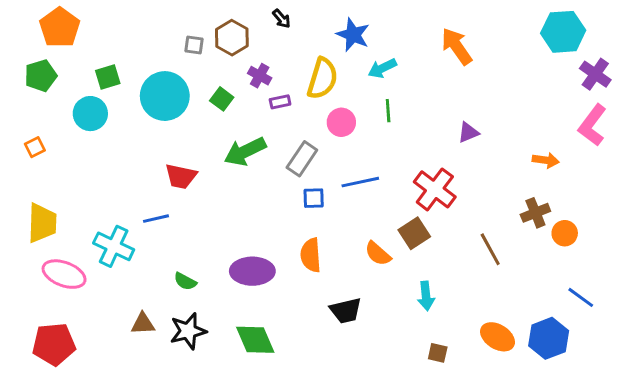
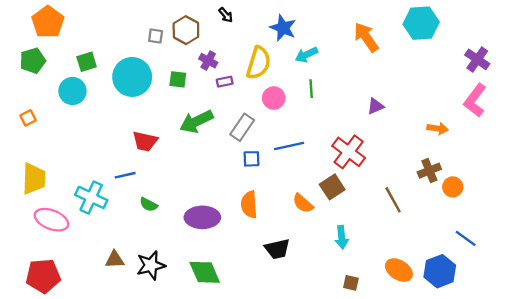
cyan hexagon: (563, 32) -> (421, 23), moved
green square: (222, 99) -> (178, 79), turned -30
green semicircle: (185, 281) -> (149, 204), moved

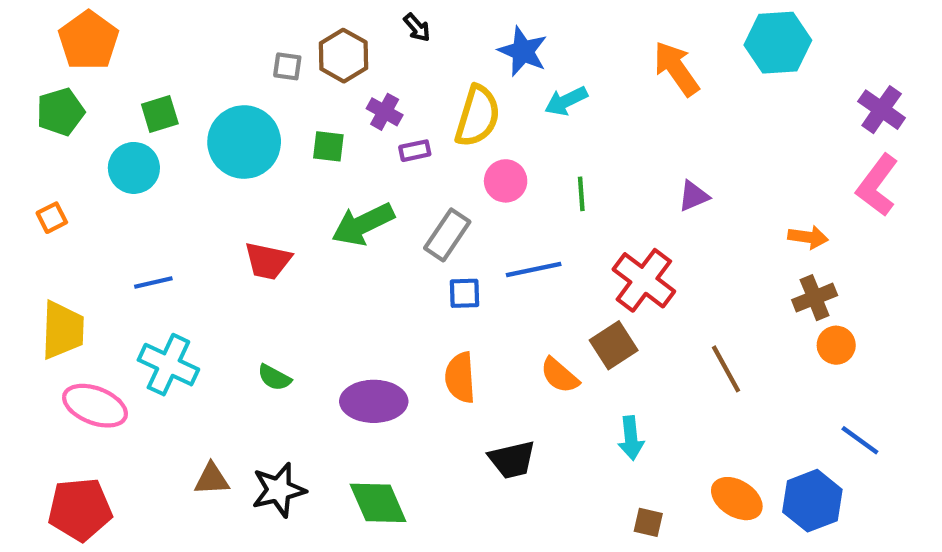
green line: (311, 89) -> (581, 194), moved
brown cross: (429, 171) -> (815, 298), moved
blue line: (125, 175) -> (153, 282), moved

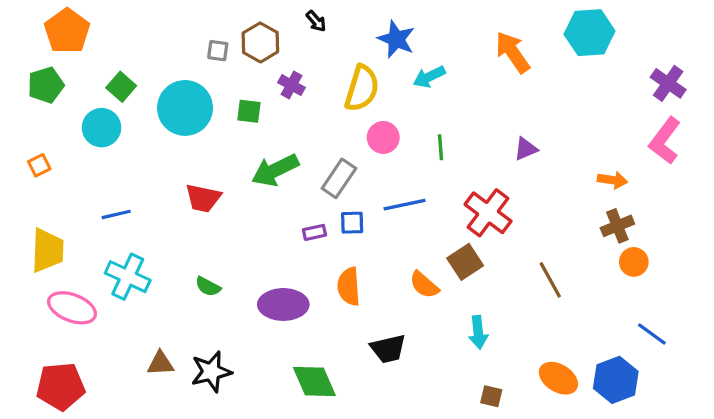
green square: (160, 114) -> (121, 87), turned -32
purple rectangle: (415, 151) -> (314, 232), moved
green diamond: (378, 503) -> (314, 381), moved

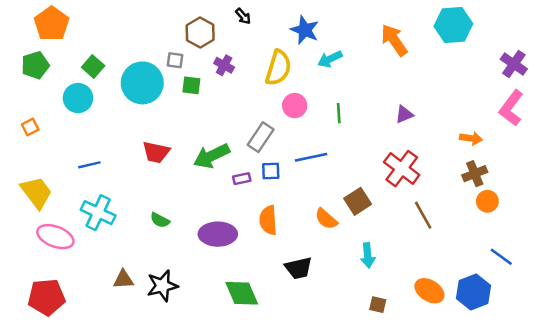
gray square: (218, 51) -> (175, 60), moved
green arrow: (275, 170) -> (212, 156), moved
red cross: (488, 213) -> (402, 169), moved
yellow trapezoid: (47, 250) -> (36, 192), turned -39

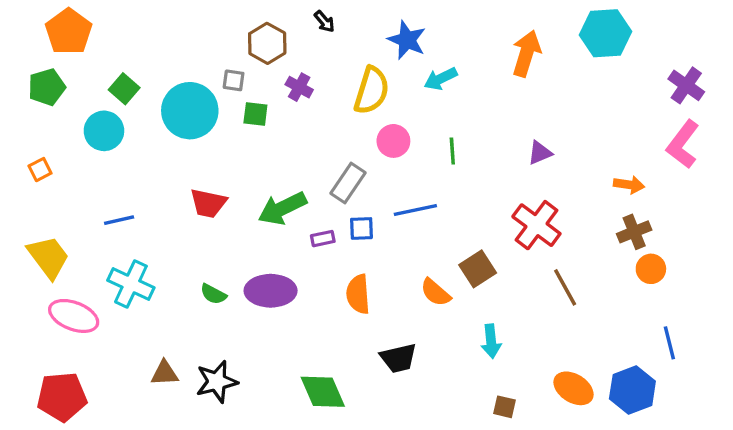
orange arrow: (394, 40) -> (526, 53), turned 52
purple ellipse: (218, 234) -> (271, 291), moved
blue line: (501, 257) -> (669, 343), turned 40

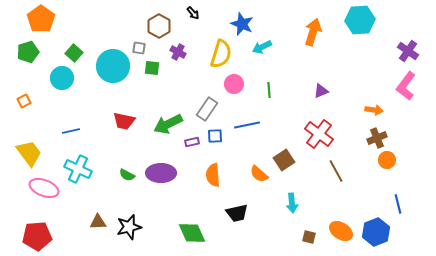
brown square: (504, 407) -> (309, 237), moved

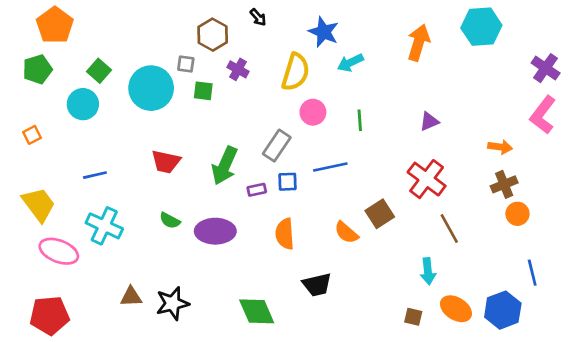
green arrow: (168, 124) -> (225, 166), turned -40
green semicircle: (127, 175) -> (170, 220), moved
cyan arrow: (292, 203) -> (428, 271), moved

